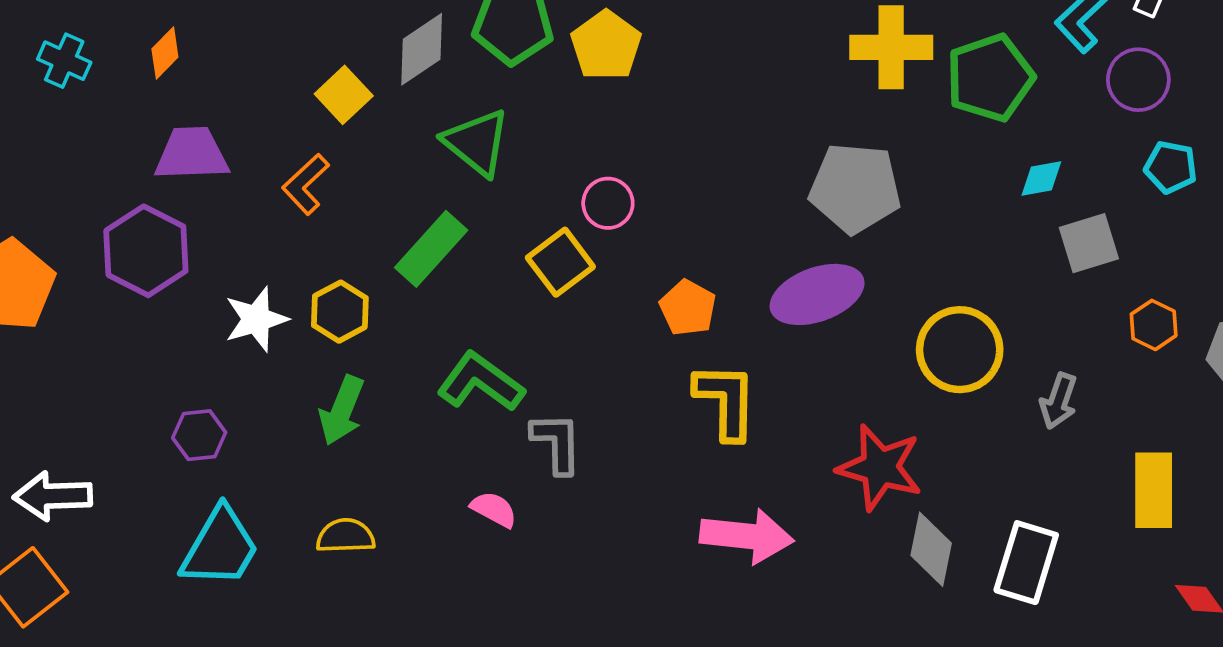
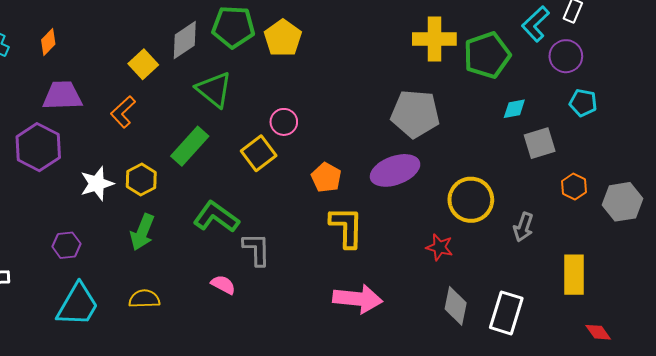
red star: (880, 467) -> (440, 247), moved, size x0.6

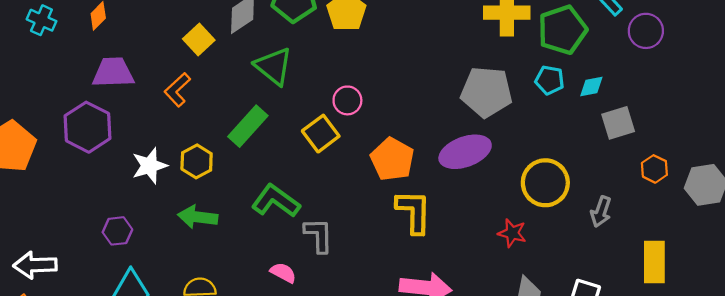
cyan pentagon: (583, 103) -> (550, 80), moved
orange pentagon: (326, 177) -> (392, 159), size x1.4
green arrow: (142, 232) -> (198, 217), turned 75

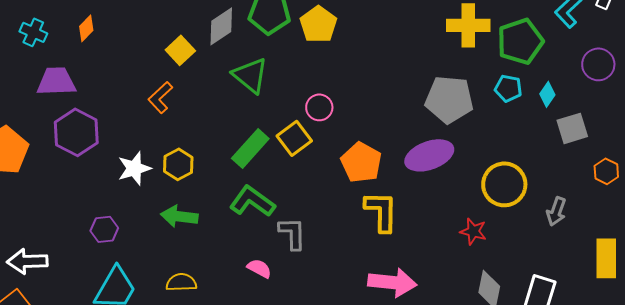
purple circle: (646, 31) -> (598, 64), moved
purple trapezoid: (113, 73) -> (56, 81), moved
cyan diamond: (591, 87) -> (547, 94), turned -45
green rectangle: (248, 126) -> (250, 148), moved

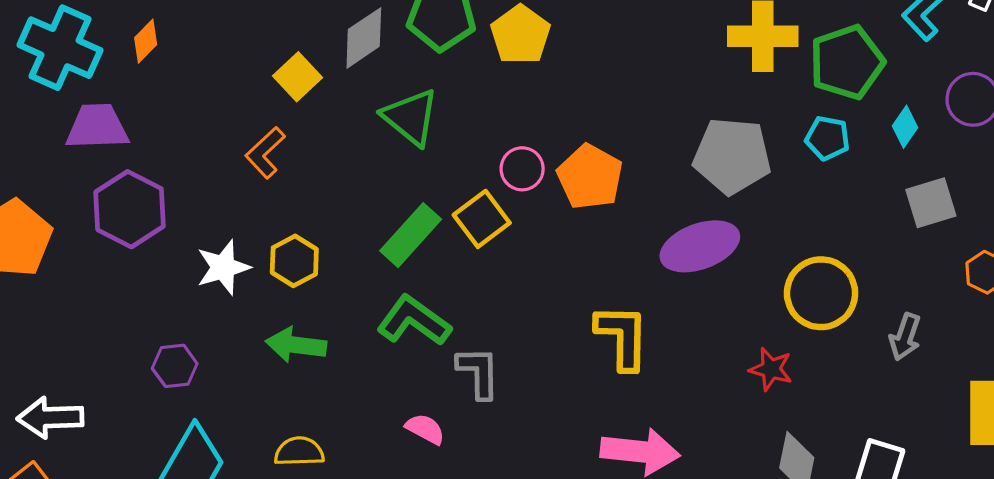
cyan cross: (33, 32) -> (60, 48), size x1.8
cyan diamond: (547, 94) -> (905, 127), moved
orange pentagon: (361, 162) -> (590, 177), moved

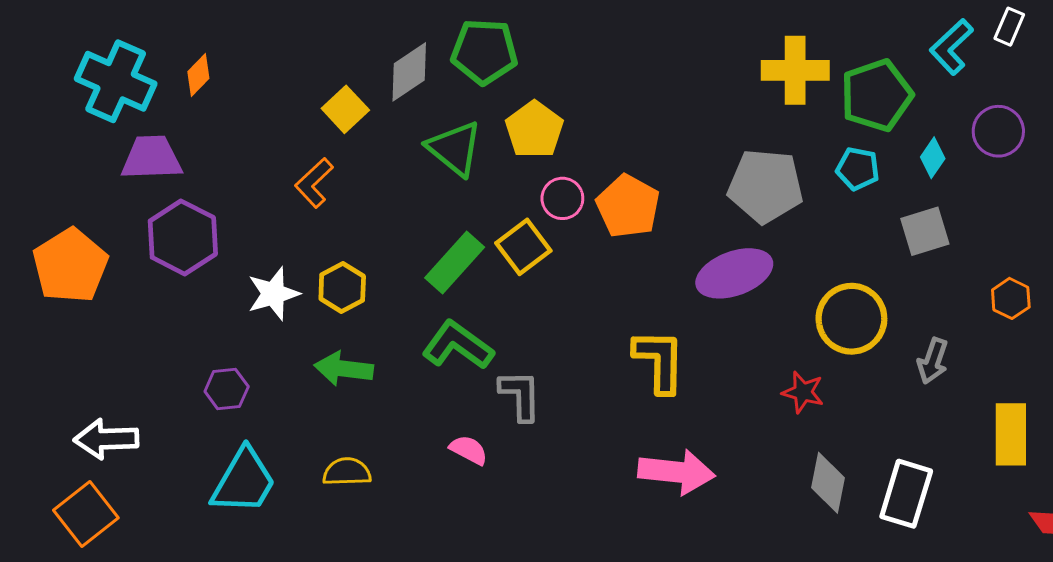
yellow pentagon: (520, 35) -> (534, 130), moved
gray square: (931, 203) -> (925, 231), moved

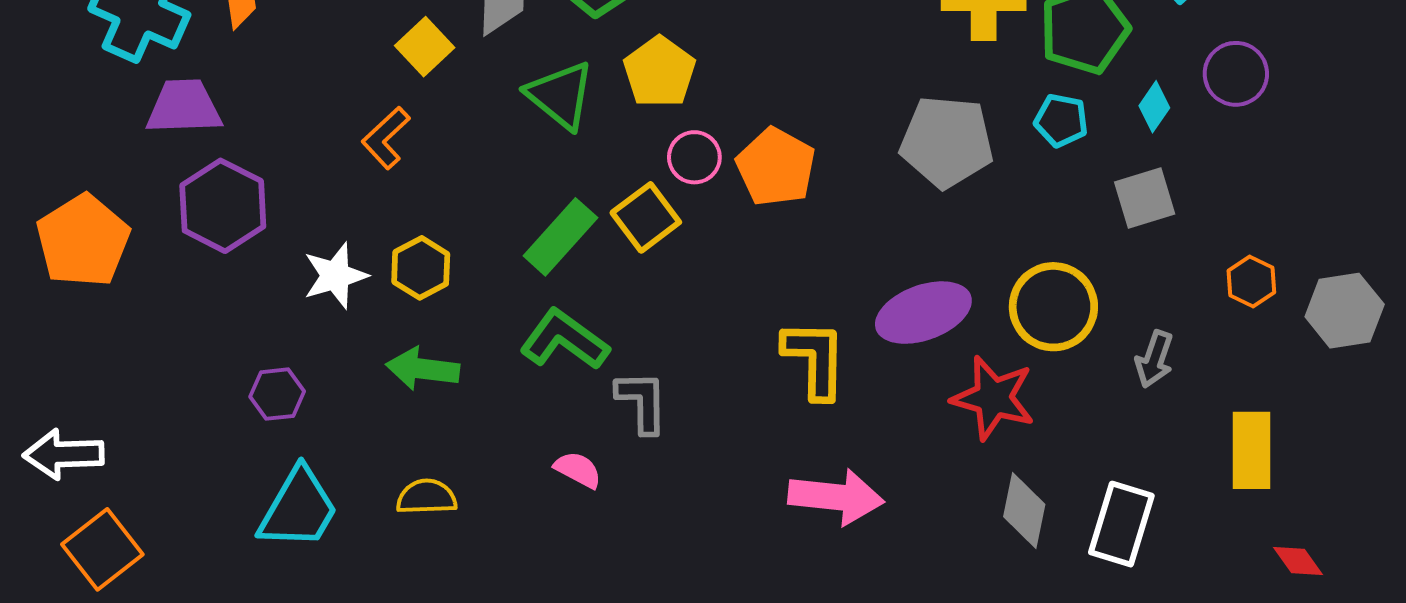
purple ellipse: (734, 273) -> (923, 313), moved
red star: (803, 392) -> (993, 398), size x1.6
white arrow: (106, 439) -> (64, 454), moved

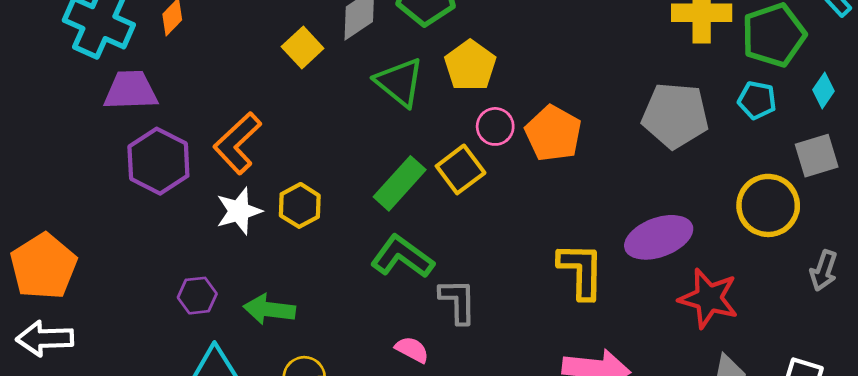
orange L-shape: (386, 138) -> (237, 143), moved, size x1.4
orange pentagon: (83, 241) -> (43, 266), moved
yellow circle: (1053, 307) -> (768, 205), moved
green arrow: (423, 369) -> (269, 309), moved

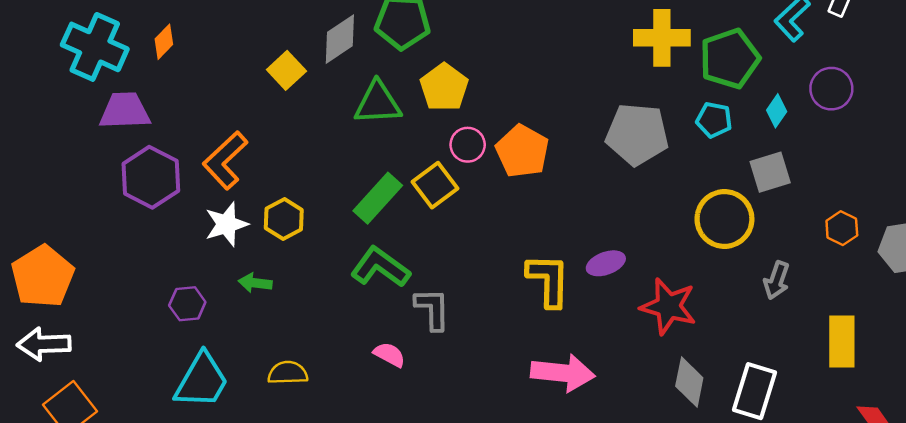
green triangle: (400, 82) -> (378, 103), turned -42
purple ellipse: (659, 237) -> (606, 263), moved, size x0.6
green arrow: (269, 309) -> (255, 283), moved, size x0.7

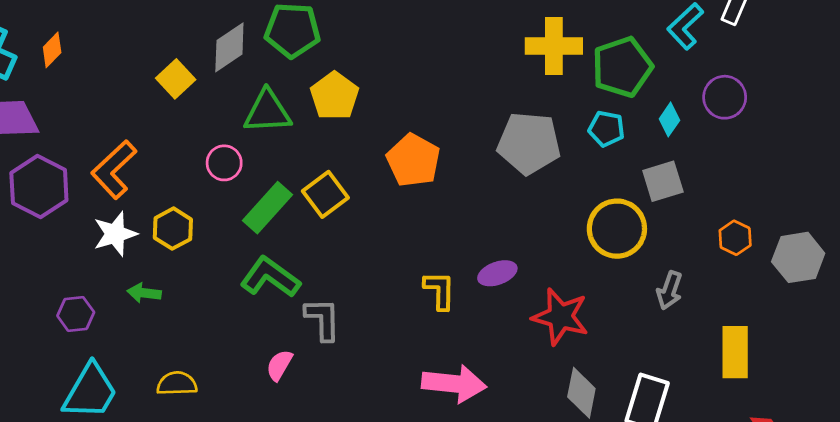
pink circle: (468, 145) -> (224, 163), moved
yellow L-shape: (548, 280) -> (440, 290), size x0.7
pink semicircle: (389, 355) -> (279, 365), turned -88

